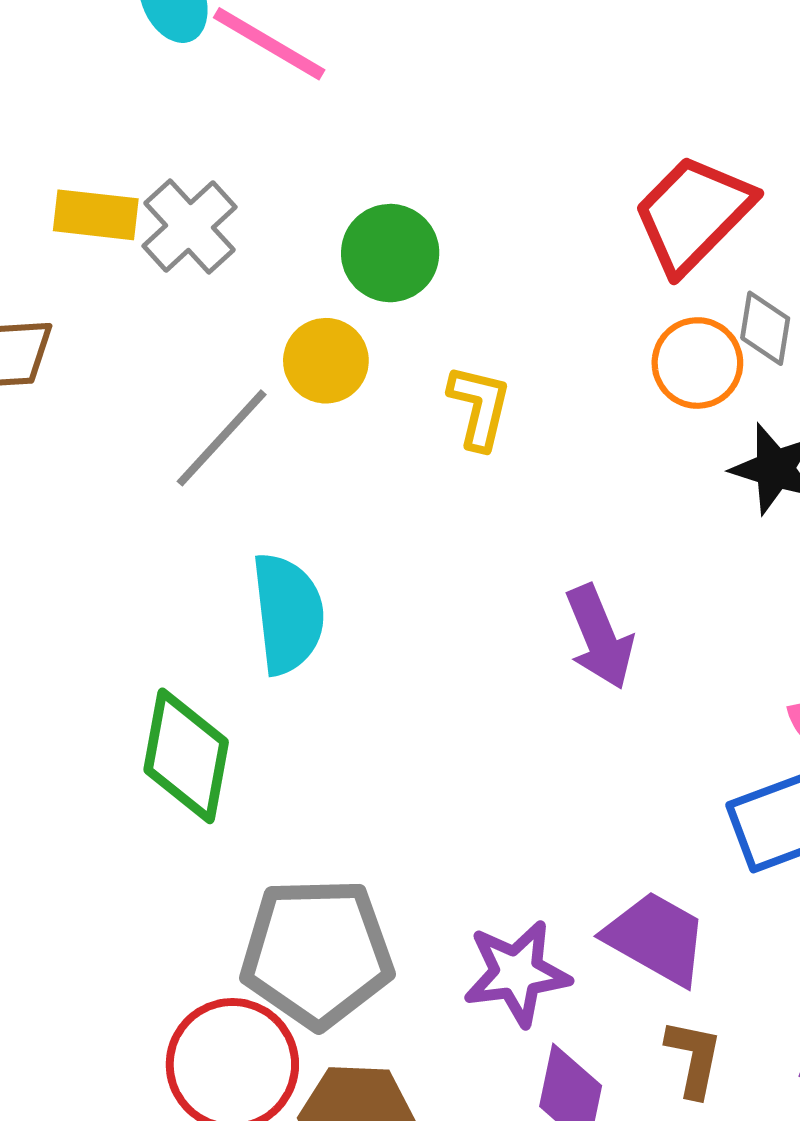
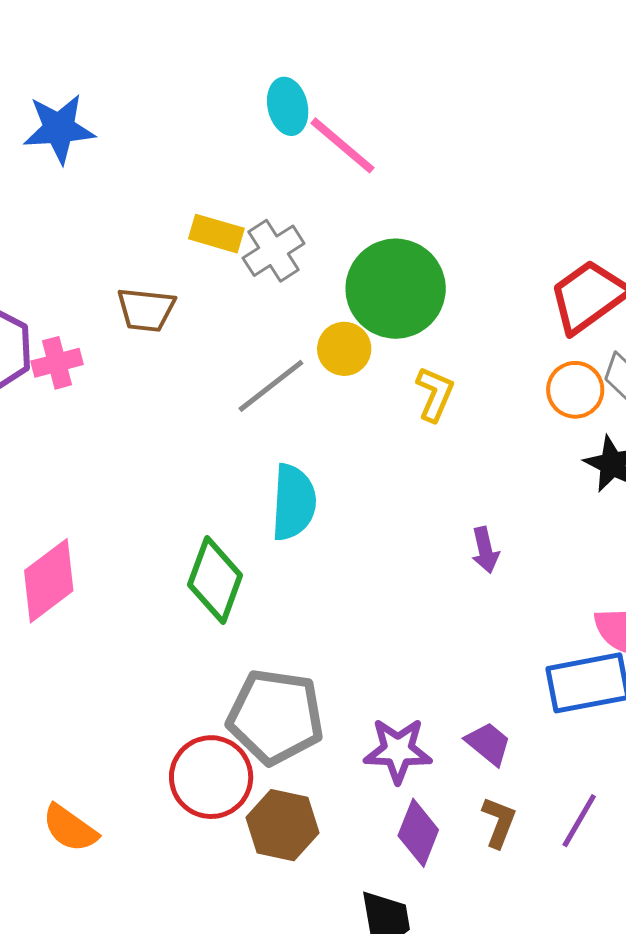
green circle: (390, 253) -> (396, 289), size x1.6
purple arrow: (600, 637) -> (485, 550), size x0.7
purple trapezoid: (656, 938) -> (488, 744), size x0.7

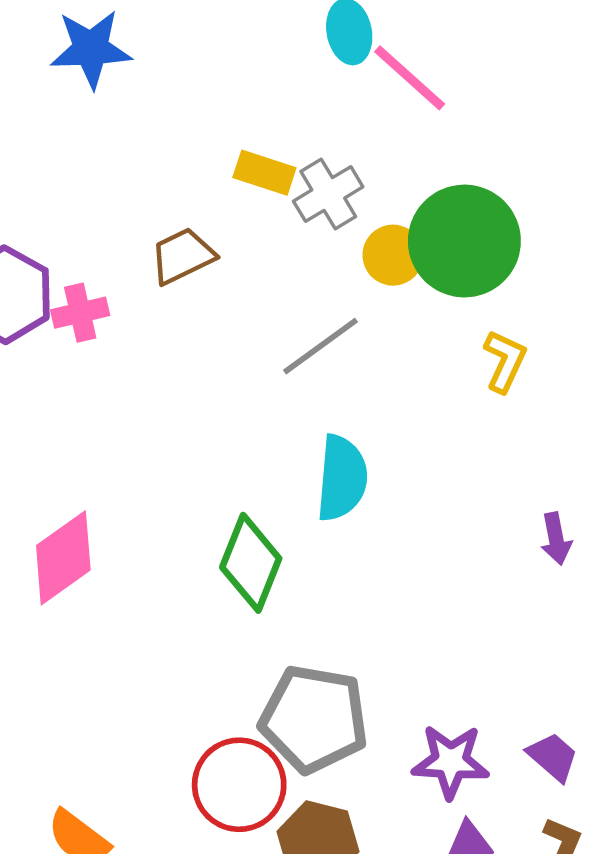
brown trapezoid: (146, 310) -> (182, 256), turned 146
yellow circle: (344, 349) -> (393, 255), moved

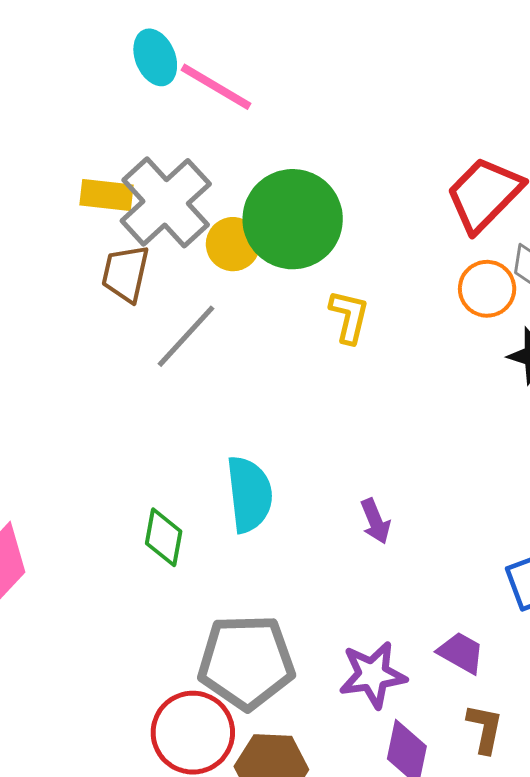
gray cross: (328, 194) -> (166, 202), size x1.5
brown trapezoid: (182, 256) -> (125, 274), moved, turned -40
cyan semicircle: (342, 478) -> (249, 494), moved
purple arrow: (556, 539) -> (375, 521), moved
green diamond: (251, 563) -> (164, 537), size x0.7

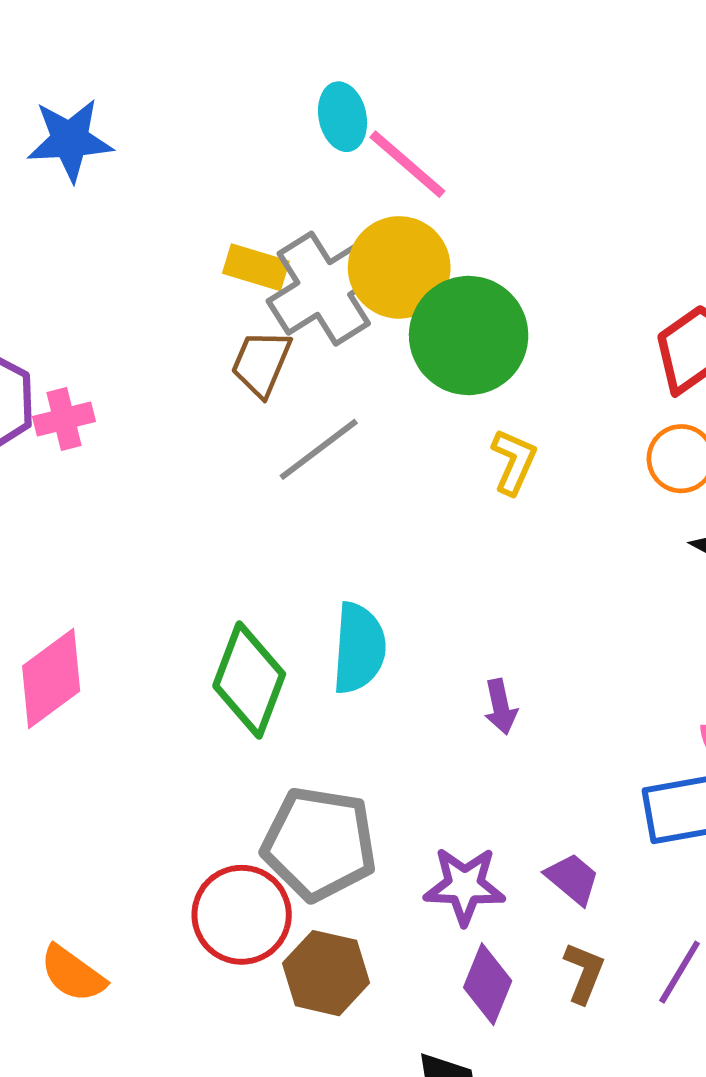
yellow circle: (233, 244) -> (399, 267), moved, size x1.6
green diamond: (164, 537) -> (249, 680), size x1.6

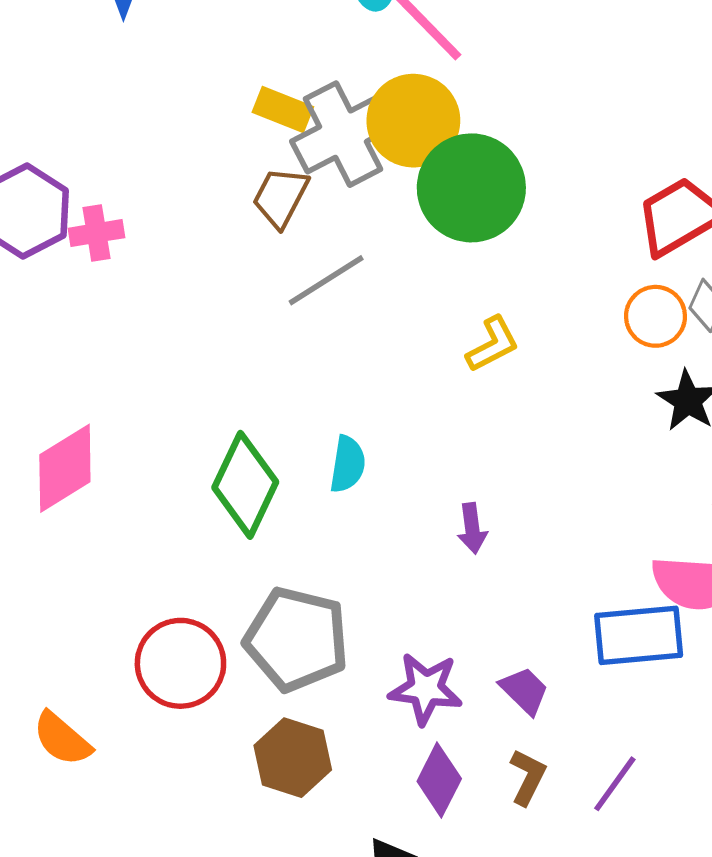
yellow L-shape: (514, 462) -> (493, 344), moved, turned 34
cyan semicircle: (359, 648) -> (348, 464), size x0.7
red circle: (242, 915) -> (180, 663), moved

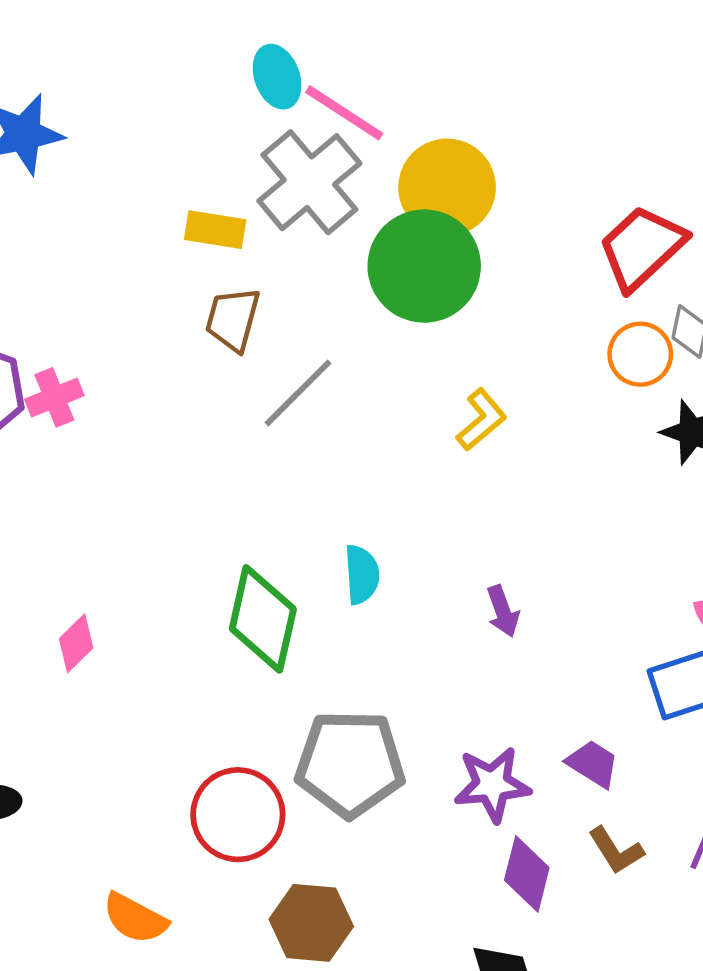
yellow circle: (413, 121) -> (447, 187), moved
gray cross: (343, 134) -> (309, 182), moved
pink diamond: (65, 468) -> (76, 643), size x0.6
brown hexagon: (293, 758) -> (311, 923), moved
brown L-shape: (528, 777) -> (616, 851), turned 134

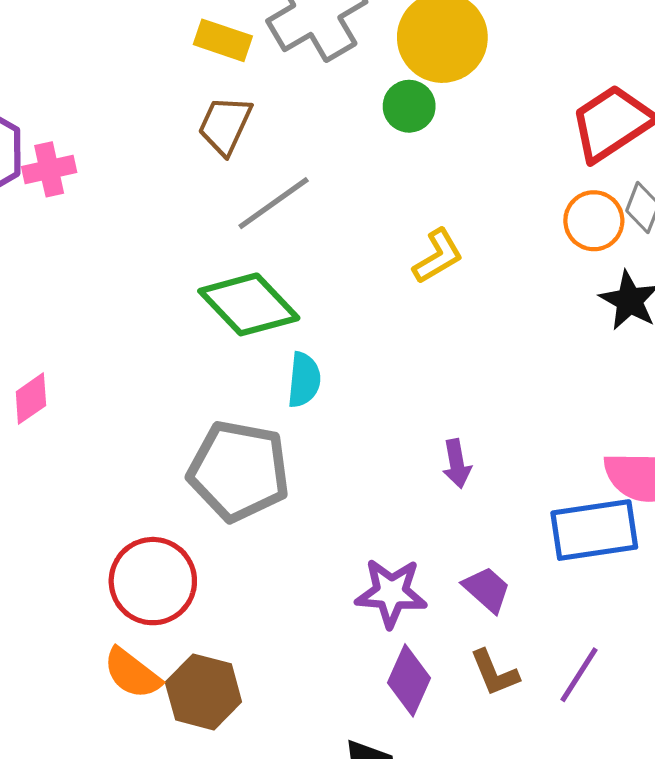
green circle: (424, 266) -> (409, 106), size x0.5
purple arrow: (503, 611) -> (457, 464), moved
green diamond: (263, 619) -> (249, 304), moved, turned -66
gray pentagon: (350, 764) -> (239, 471), moved
orange semicircle: (135, 918) -> (132, 673), moved

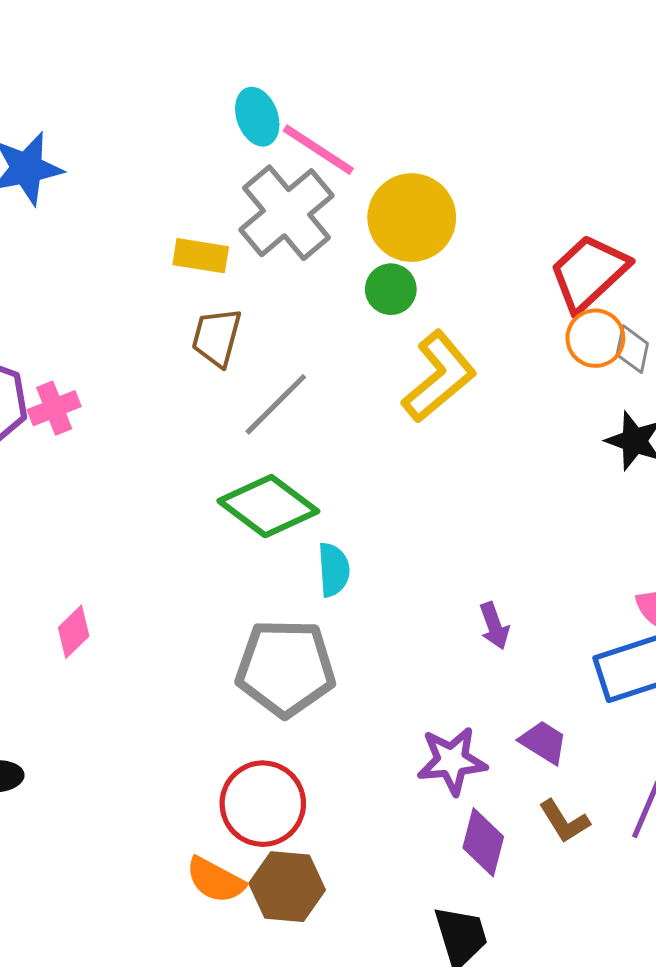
orange circle: (594, 221) -> (595, 338), moved
yellow L-shape: (438, 256) -> (439, 377), moved, size x1.6
red circle: (153, 581) -> (263, 804), moved

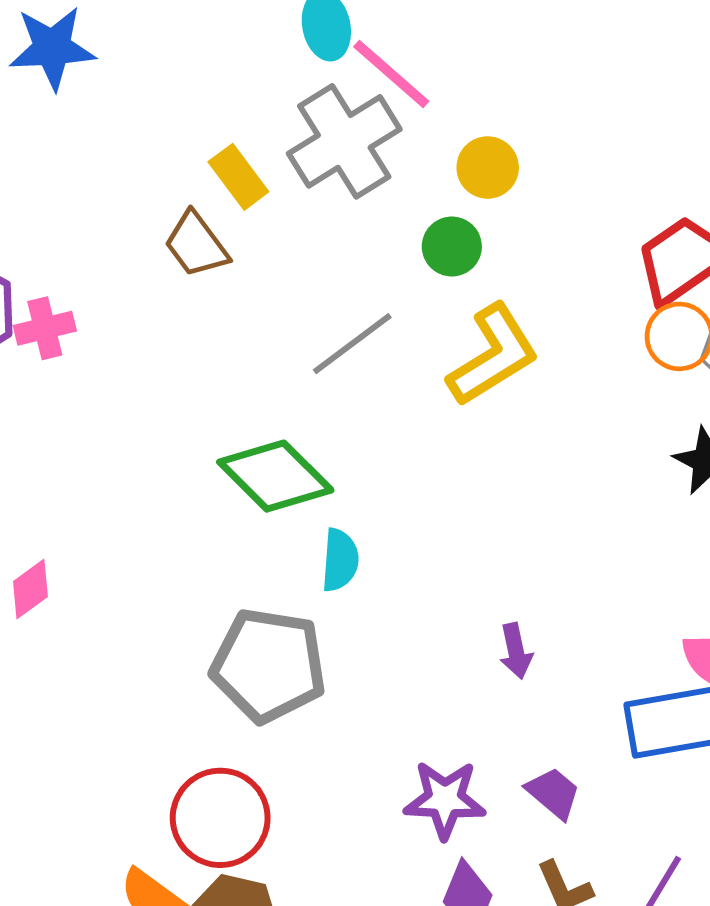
yellow circle: (412, 218) -> (488, 168), size x0.6
yellow rectangle: (201, 256) -> (238, 177), turned 36
brown trapezoid: (217, 337) -> (196, 245), moved, turned -60
gray line: (276, 404) -> (352, 344), moved

